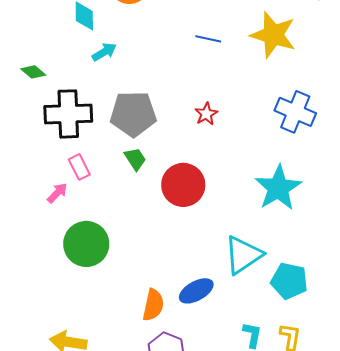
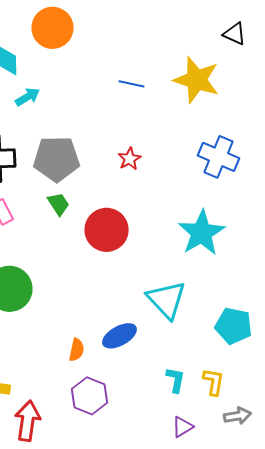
cyan triangle: (243, 255) -> (166, 300), turned -39
cyan pentagon: (289, 281) -> (234, 326), moved
orange semicircle: (153, 305) -> (76, 350), size x0.7

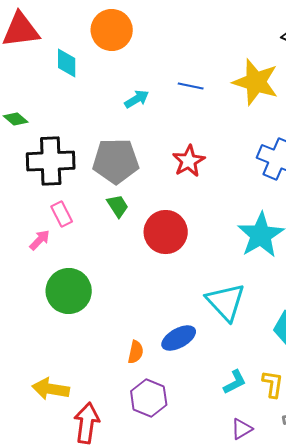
cyan arrow: (28, 97) -> (137, 99), moved
red star: (130, 159) -> (189, 161), size x1.4
cyan L-shape: (176, 380) -> (235, 382), turned 52

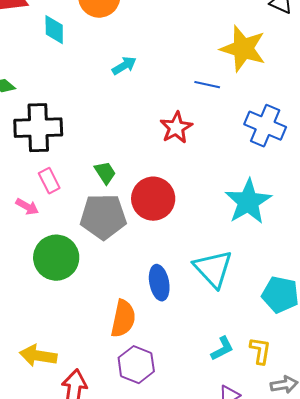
blue line: (191, 86) -> (207, 85), moved
gray pentagon: (116, 161) -> (103, 217), moved
pink arrow: (40, 240) -> (27, 207), turned 75
blue ellipse: (179, 338) -> (159, 283), moved, turned -72
orange semicircle: (136, 352) -> (123, 319), size x1.6

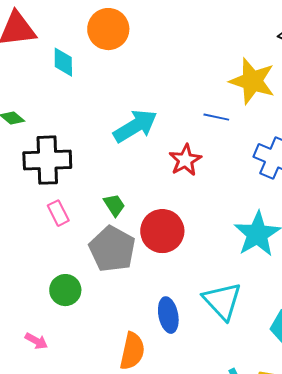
cyan arrow: (124, 66) -> (135, 126), moved, size x1.8
pink arrow: (27, 207) -> (36, 341), moved
gray pentagon: (103, 217) -> (112, 249), turned 30
green circle: (56, 258) -> (65, 290), size x0.7

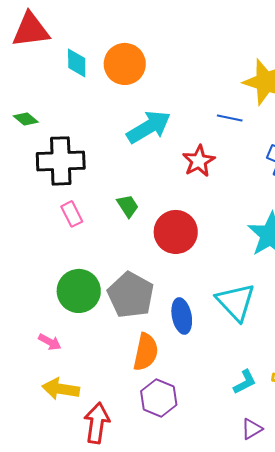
orange circle: (108, 29) -> (125, 64), moved
gray pentagon: (112, 249) -> (131, 295), moved
green circle: (65, 290) -> (79, 291), size x1.4

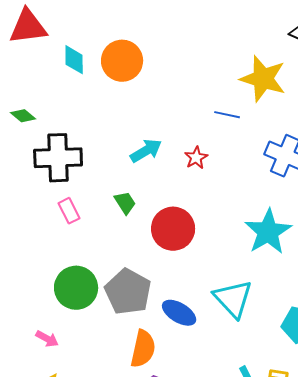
cyan arrow: (149, 127) -> (146, 151), moved, size x0.7
red star: (199, 161) -> (196, 158), size x0.7
blue ellipse: (182, 316) -> (179, 313), turned -48

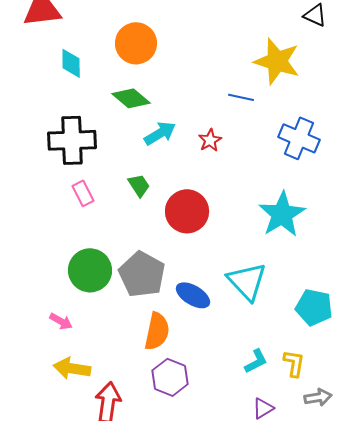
cyan diamond: (74, 60) -> (71, 63), moved
green diamond: (23, 116) -> (131, 98), moved, size x1.5

